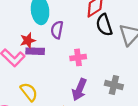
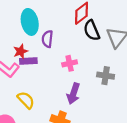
gray cross: (114, 85) -> (106, 76), moved

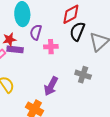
black semicircle: (92, 30) -> (77, 31), turned 36
pink cross: (70, 63) -> (51, 47), moved

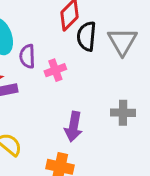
gray cross: (83, 75) -> (123, 113), moved

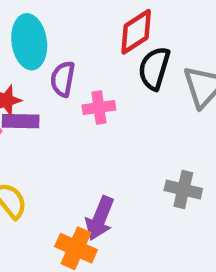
purple arrow: (73, 127) -> (100, 218), moved

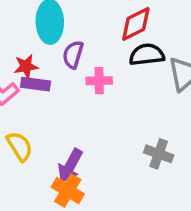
black semicircle: (154, 68) -> (147, 55), turned 60
purple arrow: (100, 218) -> (70, 166), moved

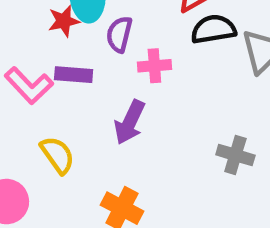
red star: (26, 66) -> (64, 21), moved
purple arrow: (70, 166) -> (130, 122), moved

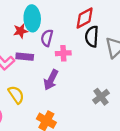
black semicircle: (213, 29) -> (92, 36), turned -78
gray cross: (235, 155) -> (101, 97), turned 35

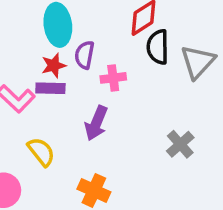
red star: (21, 31) -> (54, 65), moved

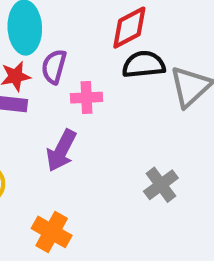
black semicircle: (158, 47) -> (144, 64), turned 80

